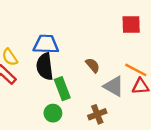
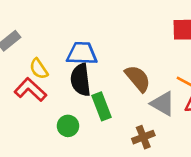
brown semicircle: (93, 65) -> (138, 78), size x1.5
green circle: (53, 113) -> (68, 126), moved

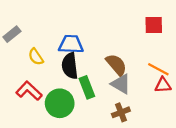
red L-shape: (30, 90) -> (29, 91), moved
gray triangle: (163, 104) -> (121, 84), moved
green circle: (68, 126) -> (60, 103), size x1.6

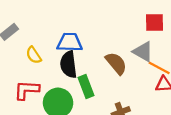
gray triangle: (121, 84) -> (143, 52), moved
red L-shape: (29, 91) -> (27, 90), turned -40

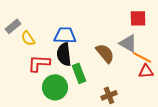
yellow semicircle: (34, 55) -> (28, 38), moved
red L-shape: (27, 90) -> (39, 63), moved

